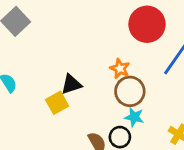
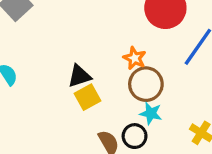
yellow square: (57, 103) -> (88, 97), moved

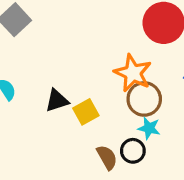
orange star: (135, 58) -> (133, 73), size x1.6
black triangle: (79, 76) -> (57, 101), moved

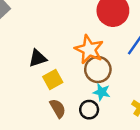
black triangle: (57, 101) -> (38, 58), moved
brown semicircle: (107, 157) -> (58, 108), moved

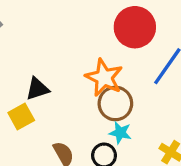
yellow square: (53, 80) -> (21, 116), moved

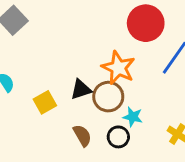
black triangle: (37, 89) -> (81, 89), moved
brown circle: (115, 103) -> (108, 97), moved

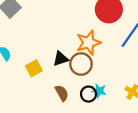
orange star: (118, 68) -> (89, 43), turned 30
cyan star: (133, 117) -> (99, 91), moved

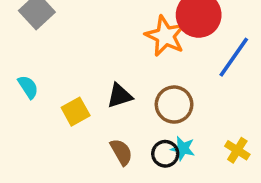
orange star: (89, 43) -> (165, 36), moved, turned -30
brown circle: (81, 64) -> (174, 105), moved

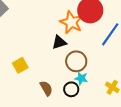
black triangle: (120, 96) -> (59, 42), moved
cyan star: (183, 148) -> (81, 78), moved

